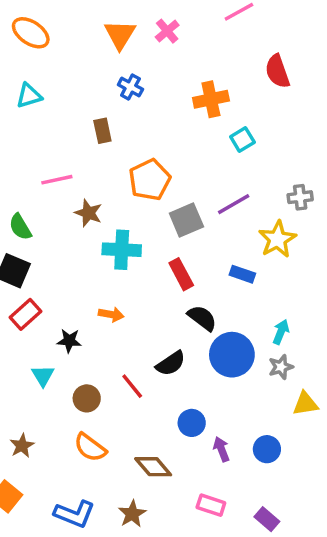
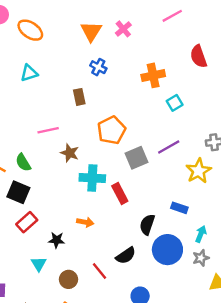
red rectangle: (181, 274) -> (120, 194), moved
blue rectangle: (242, 274) -> (179, 208), moved
black semicircle: (202, 318) -> (147, 225), turned -108

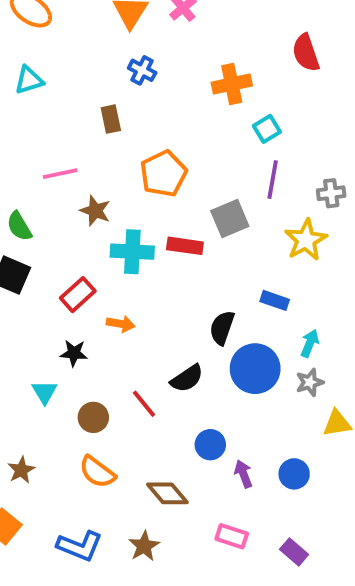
purple line: (169, 147) -> (273, 180), moved, turned -50
gray square: (136, 158) -> (230, 219), moved
red rectangle: (120, 194) -> (185, 246), moved, turned -54
red rectangle: (27, 222) -> (78, 295), moved

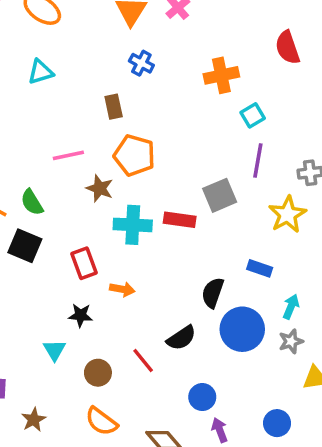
orange pentagon: (164, 174) -> (134, 155), moved, turned -30
red rectangle: (78, 295) -> (84, 263), turned -68
purple arrow: (243, 474) -> (220, 430), moved

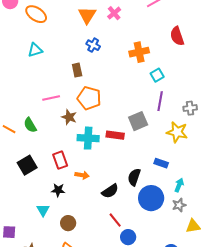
yellow star: (287, 214) -> (177, 132), turned -30
black square: (25, 246) -> (27, 165), moved, turned 36
black semicircle: (181, 338) -> (110, 191), moved
red line: (143, 361) -> (115, 220), moved

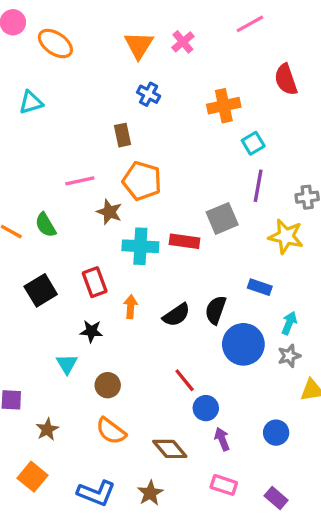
cyan triangle: (35, 50) -> (31, 102), moved
orange arrow: (82, 175) -> (131, 307), turned -96
black semicircle: (110, 191) -> (176, 315), moved

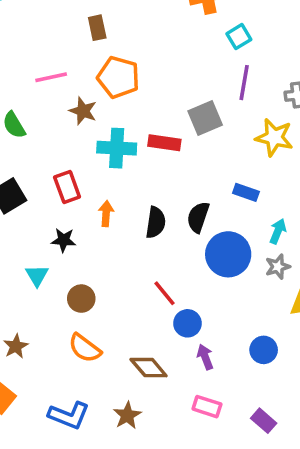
black semicircle: (176, 315) -> (156, 222), turned -48

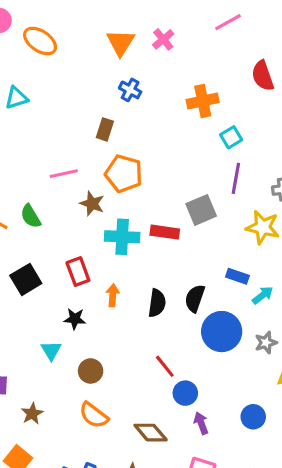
brown rectangle: (97, 28) -> (105, 129), turned 30
cyan arrow: (278, 231) -> (263, 295), moved, turned 30

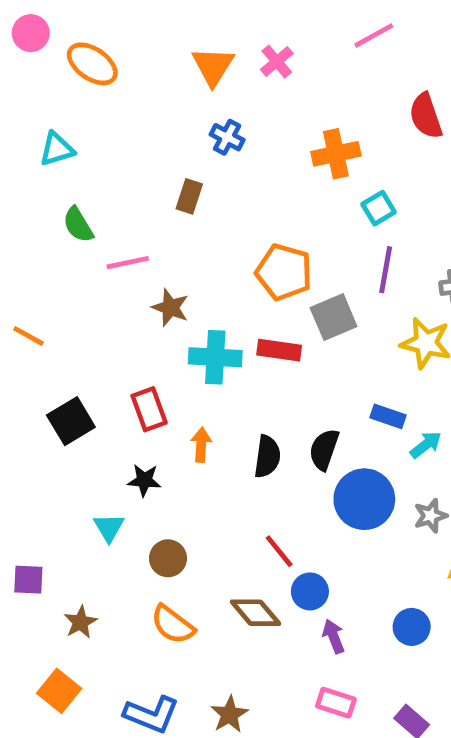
orange pentagon: (124, 174) -> (284, 272), moved
green semicircle: (31, 216) -> (78, 225), moved
brown diamond: (151, 433) -> (255, 613), moved

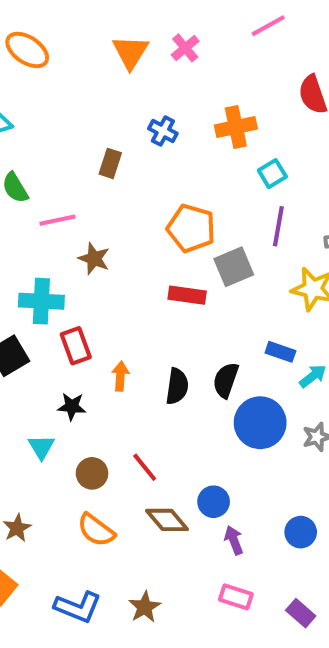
blue cross: (227, 137) -> (163, 131), moved
cyan cross: (215, 357) -> (41, 301), moved
red line: (279, 551) -> (145, 467), moved

